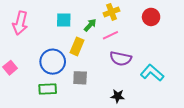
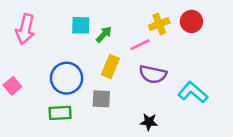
yellow cross: (111, 12) -> (159, 24), moved
green arrow: (90, 25) -> (104, 34), moved
yellow rectangle: (77, 46) -> (110, 67), moved

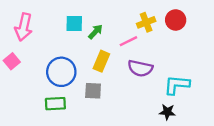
pink square: (12, 86) -> (12, 61), moved
cyan L-shape: (193, 92) -> (177, 85), turned -36
black star: (149, 122) -> (167, 112), moved

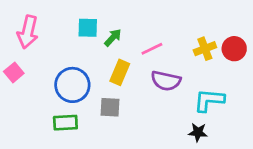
red circle: (176, 20) -> (234, 49), moved
yellow cross: (146, 22) -> (205, 49), moved

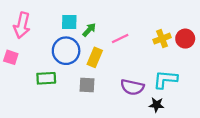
pink square: (14, 72) -> (11, 57), turned -32
purple semicircle: (166, 81) -> (132, 87), moved
blue circle: (72, 85) -> (66, 51), moved
green rectangle: (65, 123) -> (46, 78), moved

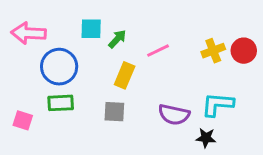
pink arrow: (22, 25) -> (29, 33), turned 80
blue circle: (66, 51) -> (59, 67), moved
pink square: (11, 57) -> (23, 120), moved

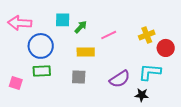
red circle: (244, 51) -> (166, 48), moved
yellow rectangle: (125, 75) -> (86, 52), turned 66
purple semicircle: (174, 115) -> (120, 79), turned -45

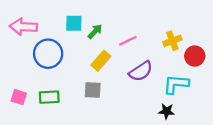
yellow rectangle: (86, 52) -> (101, 61), turned -48
green rectangle: (42, 71) -> (49, 97), moved
purple semicircle: (120, 79) -> (141, 71), moved

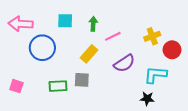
green arrow: (95, 31) -> (93, 24), moved, turned -40
green rectangle: (49, 97) -> (58, 86), moved

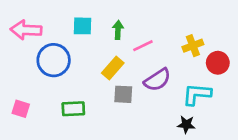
gray square: (82, 80) -> (123, 94), moved

